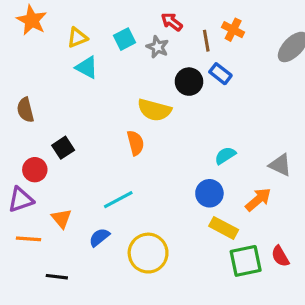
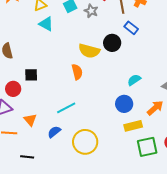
black circle: (189, 82) -> (112, 43), moved
black square: (63, 148) -> (31, 75), turned 32
yellow rectangle: (224, 228) -> (133, 126), turned -42

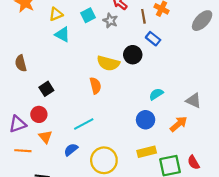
black square: (31, 75) -> (46, 89), turned -32
red circle: (13, 89) -> (39, 114), moved
yellow rectangle: (133, 126) -> (147, 152), moved

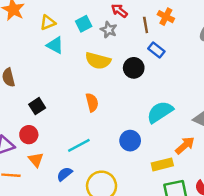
yellow semicircle: (108, 63) -> (98, 61), moved
cyan semicircle: (156, 94) -> (160, 112), size x1.6
blue circle: (146, 120) -> (130, 141), moved
yellow rectangle: (147, 152) -> (162, 164), moved

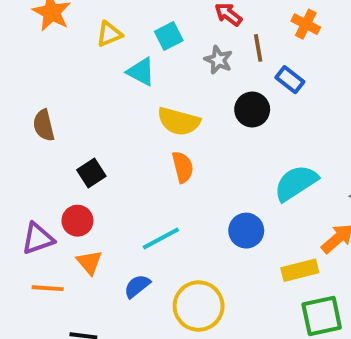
brown line: (146, 25) -> (258, 48), moved
gray star: (109, 30) -> (218, 60), moved
cyan triangle: (55, 45) -> (141, 72), moved
yellow semicircle: (98, 61) -> (179, 121), moved

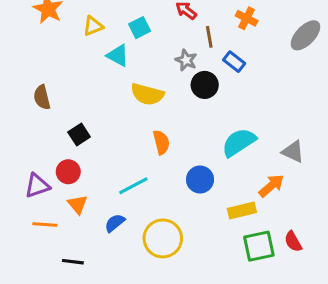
gray star: (218, 60) -> (186, 60), moved
orange semicircle: (183, 167) -> (161, 142), moved

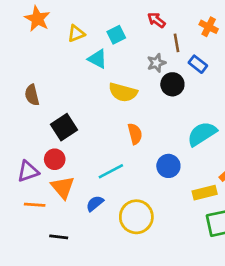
gray star: (186, 60) -> (156, 63), turned 30
black square: (79, 135) -> (64, 127), size x1.4
orange triangle: (78, 204) -> (63, 187), size x1.4

